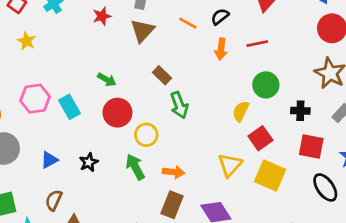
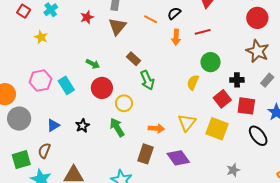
yellow star: (27, 41) -> (41, 37), moved
red square: (260, 138) -> (222, 99), moved
orange arrow: (174, 172) -> (156, 128), moved
brown semicircle: (54, 200) -> (44, 151), moved

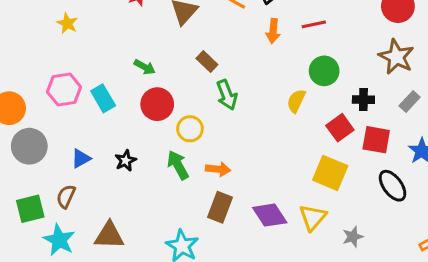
yellow triangle: (187, 123) -> (313, 217), moved
orange arrow: (156, 128) -> (218, 169), moved

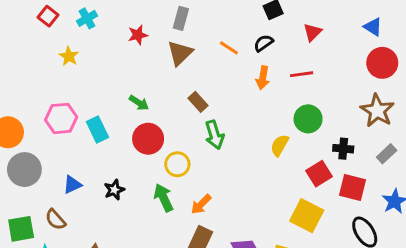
orange arrow: (218, 169) -> (201, 204), turned 125
brown semicircle: (66, 196) -> (56, 220), turned -70

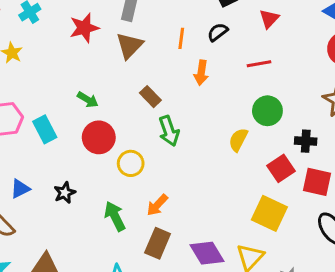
red star: (138, 35) -> (84, 28), size x1.4
orange line: (229, 48) -> (181, 38), turned 66
orange arrow: (263, 78) -> (201, 73), moved
green arrow: (163, 198) -> (115, 216), moved

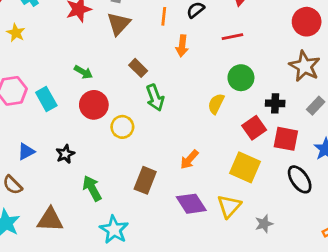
orange arrow: (157, 205) -> (189, 160), moved
green arrow: (115, 216) -> (92, 188), moved
brown rectangle: (158, 243) -> (145, 180), moved

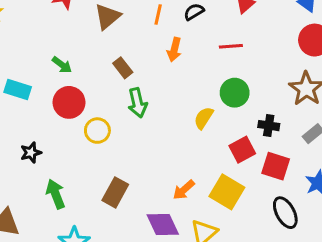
cyan rectangle: (46, 99) -> (18, 89), turned -50
orange arrow: (189, 160) -> (184, 190), moved

